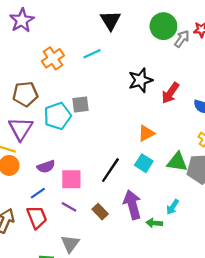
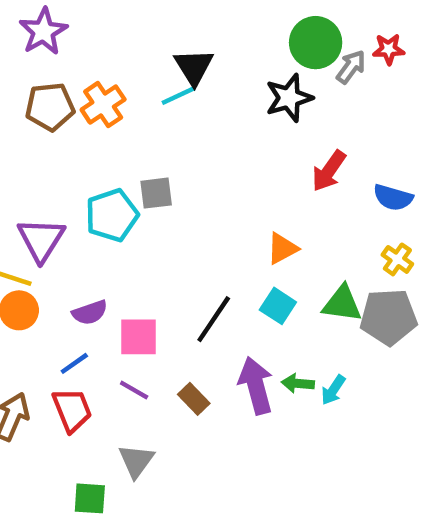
black triangle: (110, 20) -> (194, 67), moved
black star: (140, 80) -> (289, 98), moved
brown pentagon: (25, 94) -> (50, 107), moved
green arrow: (154, 223) -> (298, 383), moved

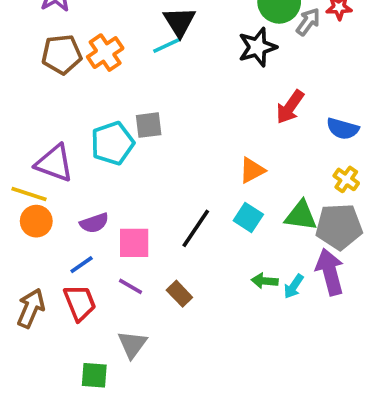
purple triangle: (41, 240) -> (54, 163), turned -42
purple arrow: (256, 386) -> (330, 272), moved

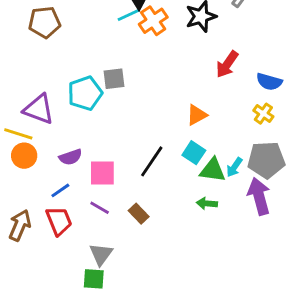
orange cross: (105, 53) -> (153, 21), moved
yellow cross: (346, 179) -> (263, 114), moved
green triangle: (301, 216) -> (213, 170), moved
cyan arrow: (294, 286) -> (234, 167), moved
green square: (94, 375) -> (94, 279), moved

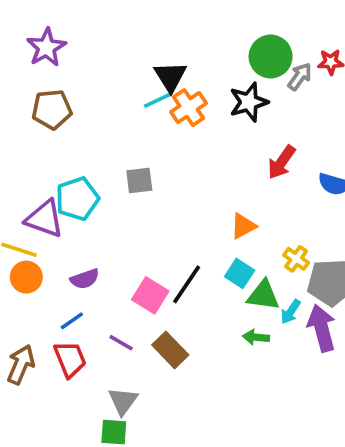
cyan pentagon: (85, 93) -> (77, 199), moved
yellow cross: (263, 114) -> (296, 259), moved
cyan arrow: (234, 167) -> (291, 312), moved
pink square: (102, 173) -> (150, 295), moved, turned 32
brown rectangle: (139, 214) -> (170, 350), size x1.4

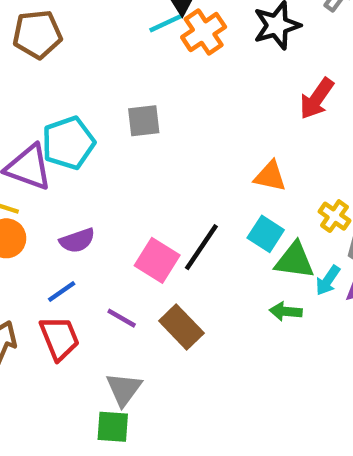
orange triangle: (243, 226) -> (270, 176), turned 40

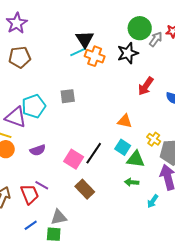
orange cross: (204, 32) -> (95, 56), turned -36
cyan arrow: (328, 280) -> (153, 201), moved
blue line: (62, 292) -> (31, 225), moved
purple line: (122, 318) -> (42, 185), moved
gray triangle: (124, 389) -> (59, 217), turned 42

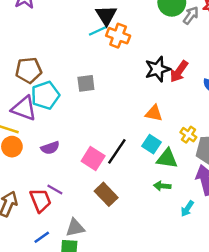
black star: (128, 53) -> (157, 69), moved
brown pentagon: (20, 57) -> (29, 70), moved

